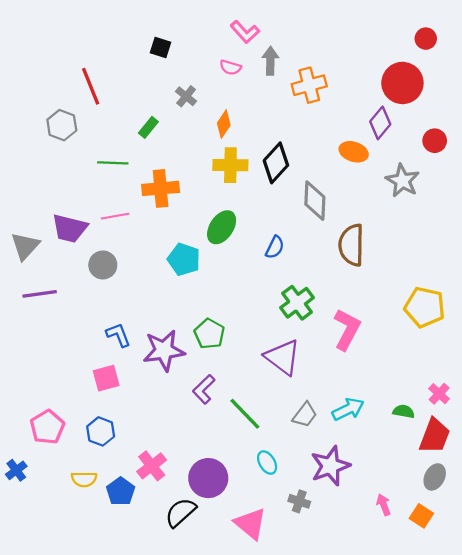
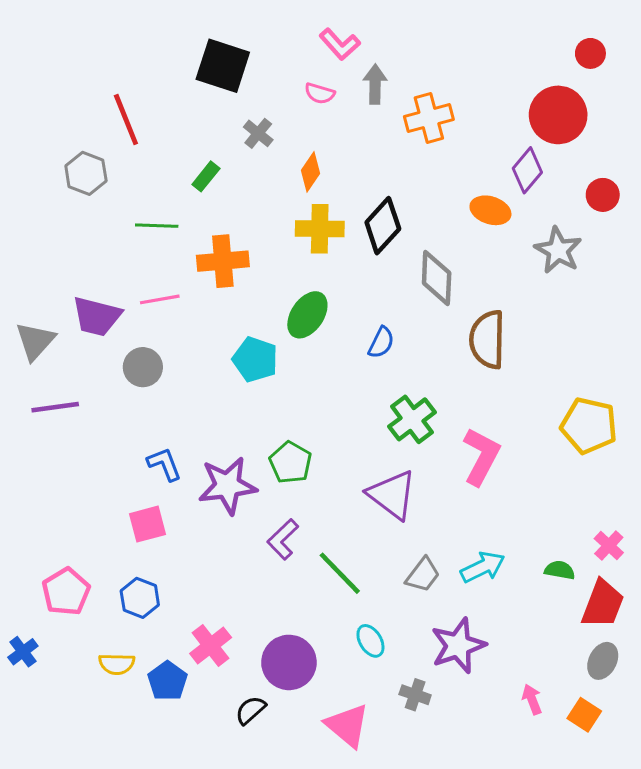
black square: (161, 47) -> (223, 66), size x1.8
black semicircle: (181, 512) -> (251, 710), size x0.7

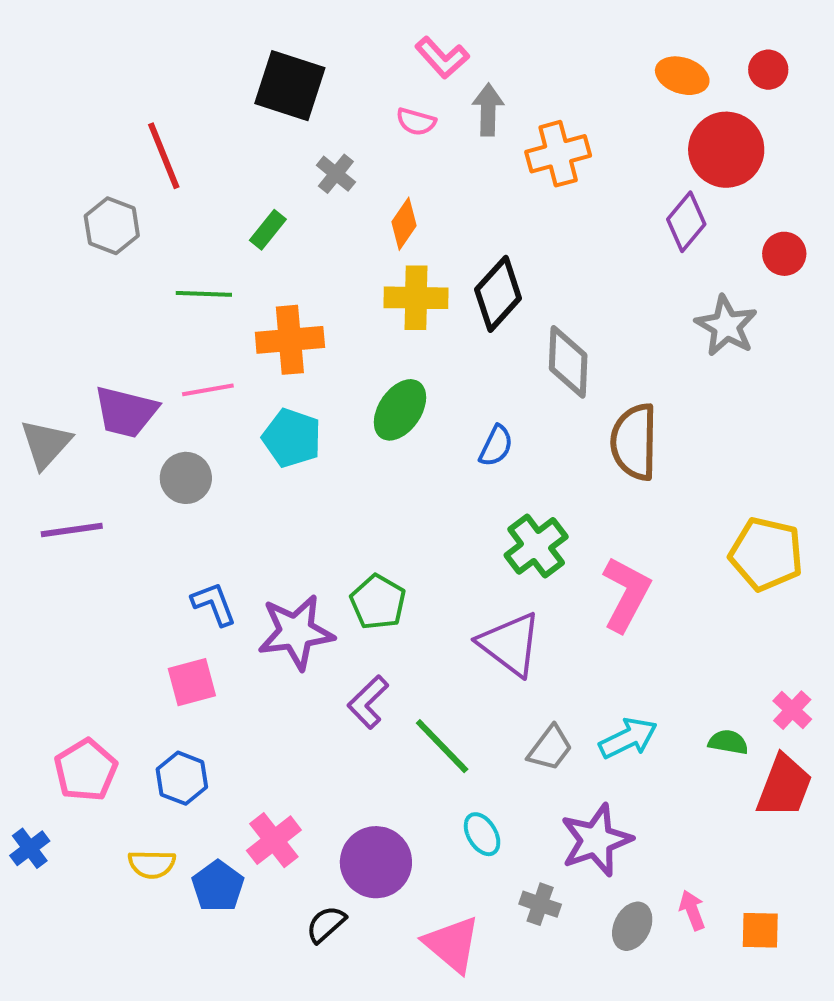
orange ellipse: (490, 210) -> (682, 76), moved
cyan pentagon: (255, 359) -> (292, 438), moved
gray ellipse: (603, 661) -> (632, 926), moved
orange square: (584, 715) -> (760, 930), turned -32

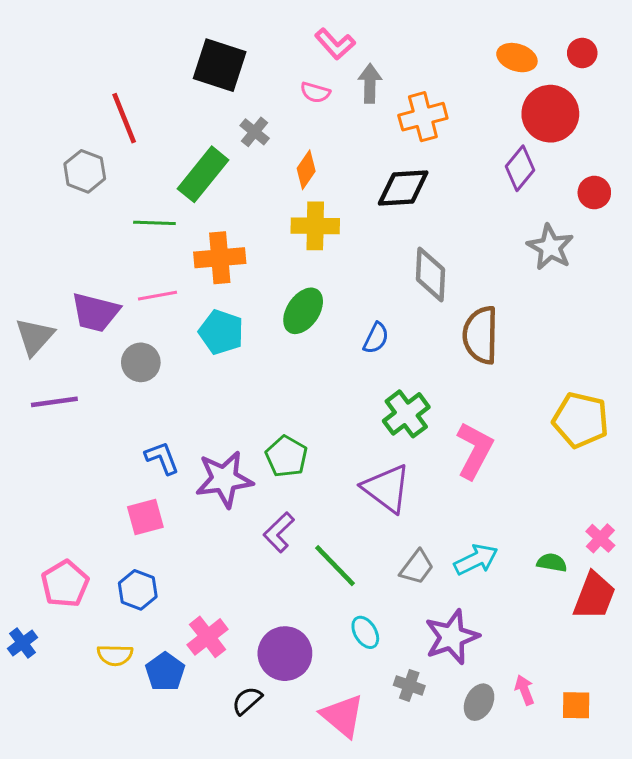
green rectangle: (268, 230) -> (203, 174), size x1.8
black diamond: (498, 294) -> (403, 188), moved, turned 44

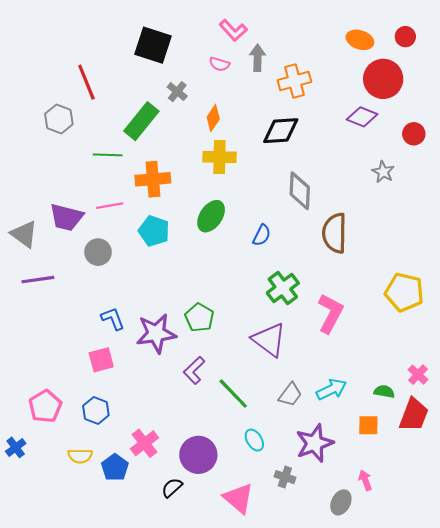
purple diamond: (520, 168) -> (362, 117), turned 72
gray star: (550, 247) -> (383, 172), size x0.7
gray triangle: (35, 337) -> (24, 234), turned -36
gray ellipse: (479, 702) -> (341, 502), moved
orange square: (576, 705) -> (368, 425), moved

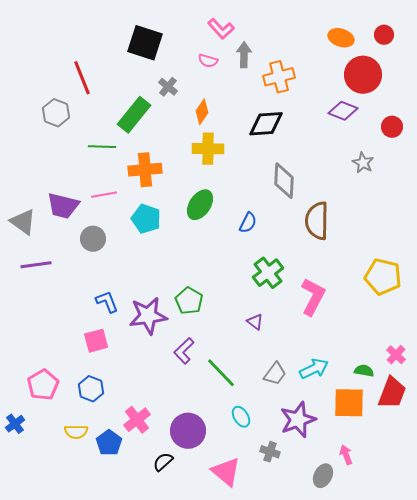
purple triangle: (269, 340) -> (255, 322), size x0.5
orange square: (368, 425) -> (349, 403), size x1.6

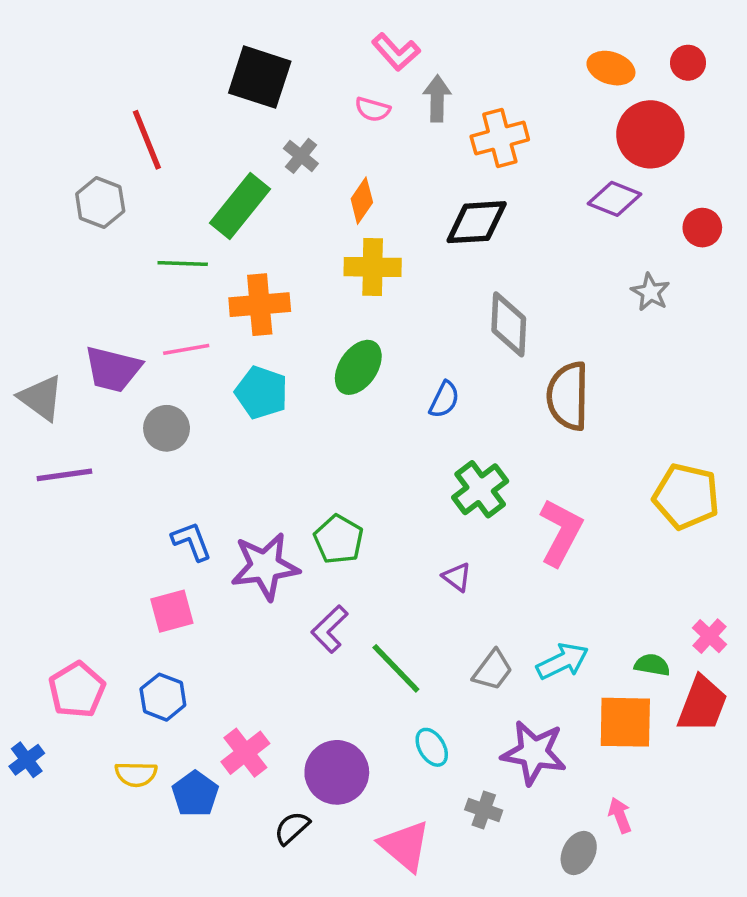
purple star: (298, 420) -> (534, 753), turned 30

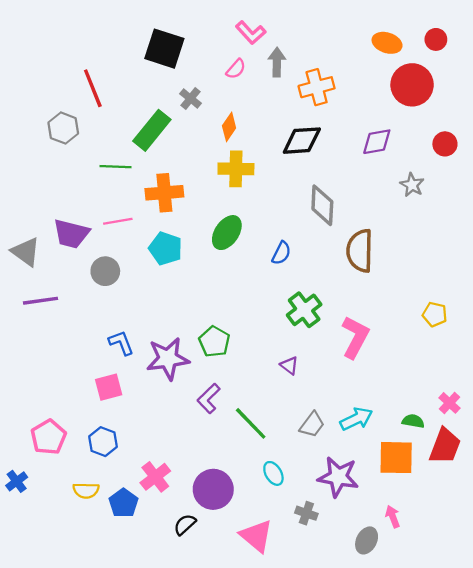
pink semicircle: (373, 109) -> (236, 69), turned -65
purple diamond: (615, 199) -> (377, 142), moved, turned -32
yellow pentagon: (686, 496) -> (435, 314), size x0.6

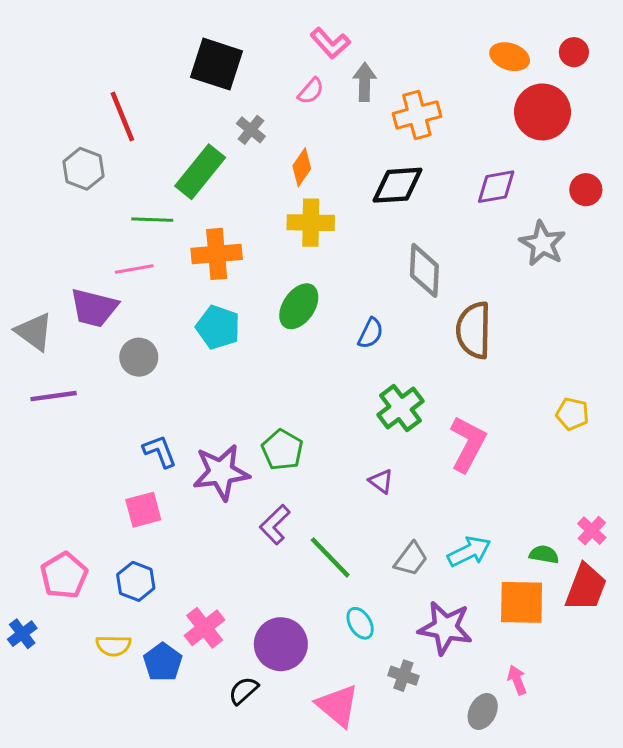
gray star: (412, 185) -> (542, 244), size x1.4
pink line: (118, 221) -> (134, 269), moved

